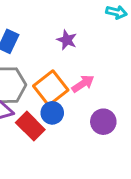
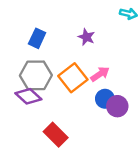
blue circle: (52, 113) -> (105, 99), moved
red rectangle: (30, 126) -> (56, 135), moved

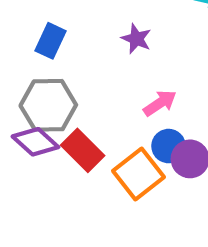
orange square: (73, 78) -> (139, 174), moved
red rectangle: (56, 135) -> (83, 150), moved

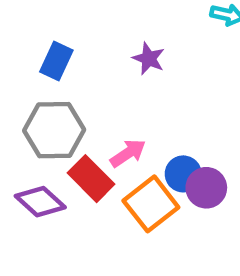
pink arrow: (160, 103) -> (128, 153), moved
purple diamond: (35, 142) -> (40, 202), moved

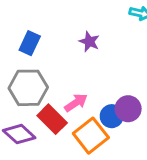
purple circle: (206, 188) -> (128, 109), moved

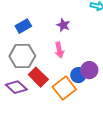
blue rectangle: (30, 43) -> (23, 26), turned 35
pink arrow: (76, 103) -> (59, 50), moved, turned 112

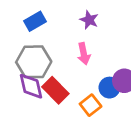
purple diamond: (16, 87) -> (31, 86), moved, turned 35
orange square: (64, 88) -> (91, 105), size x0.7

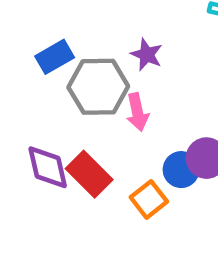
gray hexagon: (34, 62) -> (98, 87), moved

